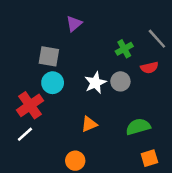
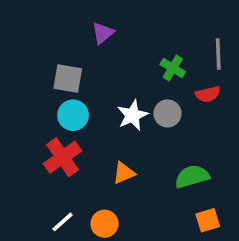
gray line: (157, 39) -> (218, 54), turned 40
green cross: (124, 49) -> (173, 68), turned -30
red cross: (30, 105) -> (63, 157), moved
white line: (25, 134) -> (63, 222), moved

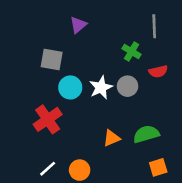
gray line: (218, 54) -> (154, 26), moved
cyan circle: (73, 115) -> (70, 87), moved
orange triangle: (124, 173) -> (112, 138), moved

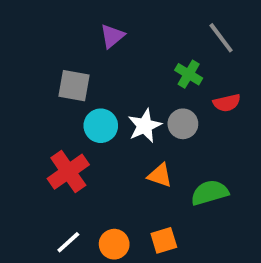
gray line: (154, 26) -> (221, 38), turned -35
orange triangle: (112, 138) -> (160, 175), moved, turned 42
orange square: (158, 167) -> (164, 240), moved

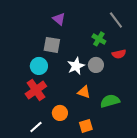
purple triangle: (112, 36) -> (59, 19), turned -40
gray square: (74, 86) -> (52, 45), moved
cyan circle: (101, 126) -> (39, 66), moved
orange circle: (114, 244) -> (60, 113), moved

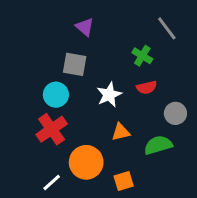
red semicircle: (119, 54) -> (147, 87), moved
gray circle: (96, 65) -> (175, 113), moved
orange triangle: (84, 92) -> (121, 132), turned -32
orange circle: (60, 113) -> (86, 162), size x1.5

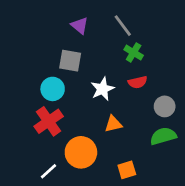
gray line: (167, 28) -> (123, 26), moved
green semicircle: (158, 145) -> (163, 136), moved
orange square: (124, 181) -> (127, 170), moved

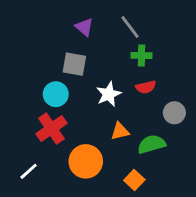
green cross: (134, 53) -> (141, 56), turned -30
green semicircle: (163, 136) -> (151, 144), moved
orange square: (127, 170) -> (134, 180), turned -30
white line: (49, 171) -> (29, 171), moved

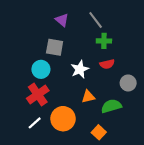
white line: (29, 171) -> (35, 123), moved

